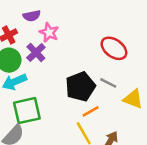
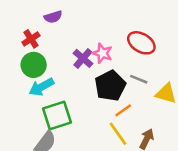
pink star: (49, 32) -> (102, 53), moved
purple cross: (36, 53) -> (83, 58), moved

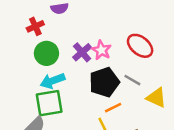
green circle: (34, 65) -> (46, 53), moved
cyan arrow: (41, 87) -> (53, 81), moved

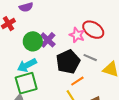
pink star: (101, 50) -> (77, 35), moved
green circle: (46, 53) -> (33, 41), moved

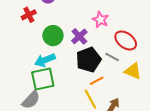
red ellipse: (93, 30) -> (126, 41), moved
pink star: (77, 35) -> (100, 20), moved
purple cross: (48, 40) -> (79, 36), moved

